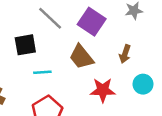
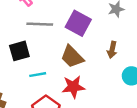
gray line: (50, 18) -> (40, 24), turned -35
red star: (103, 90) -> (73, 87), moved

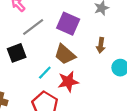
gray line: (40, 24) -> (33, 27), turned -35
cyan line: (38, 75) -> (45, 73), moved, turned -32

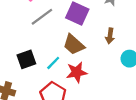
black square: (17, 53) -> (26, 59), moved

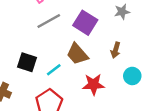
black square: (26, 59) -> (27, 62), turned 30
red star: (77, 72) -> (93, 84), moved

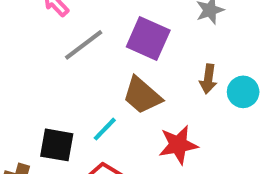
black square: (27, 62) -> (57, 145), moved
cyan circle: (132, 76) -> (243, 92), moved

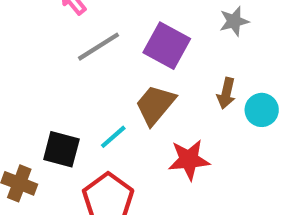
brown trapezoid: (142, 95) -> (155, 105), turned 84

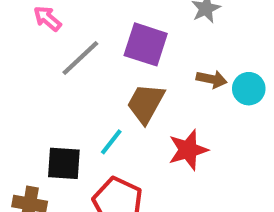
brown arrow: (226, 93) -> (212, 79), turned -80

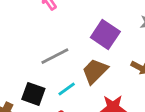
gray line: (80, 58) -> (55, 56), moved

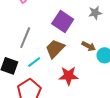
gray line: (55, 56) -> (25, 38), turned -40

